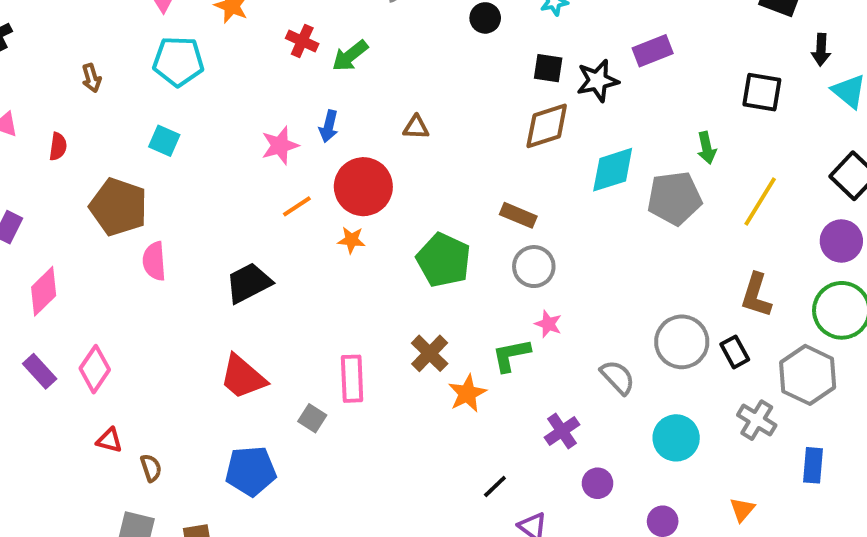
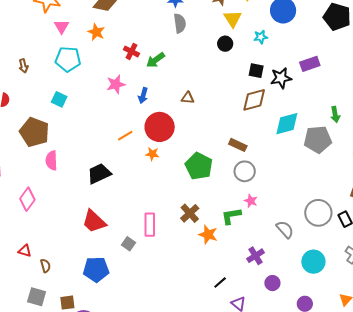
pink star: (280, 145) -> (116, 84), moved
pink diamond: (95, 369) -> (27, 199), moved
orange star: (467, 393) -> (208, 234), turned -30

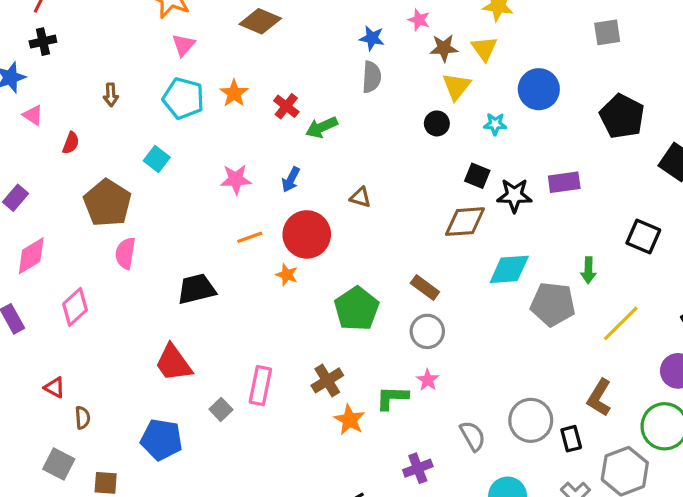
orange star: (96, 32) -> (234, 93), moved
pink star: (116, 84) -> (236, 179), moved

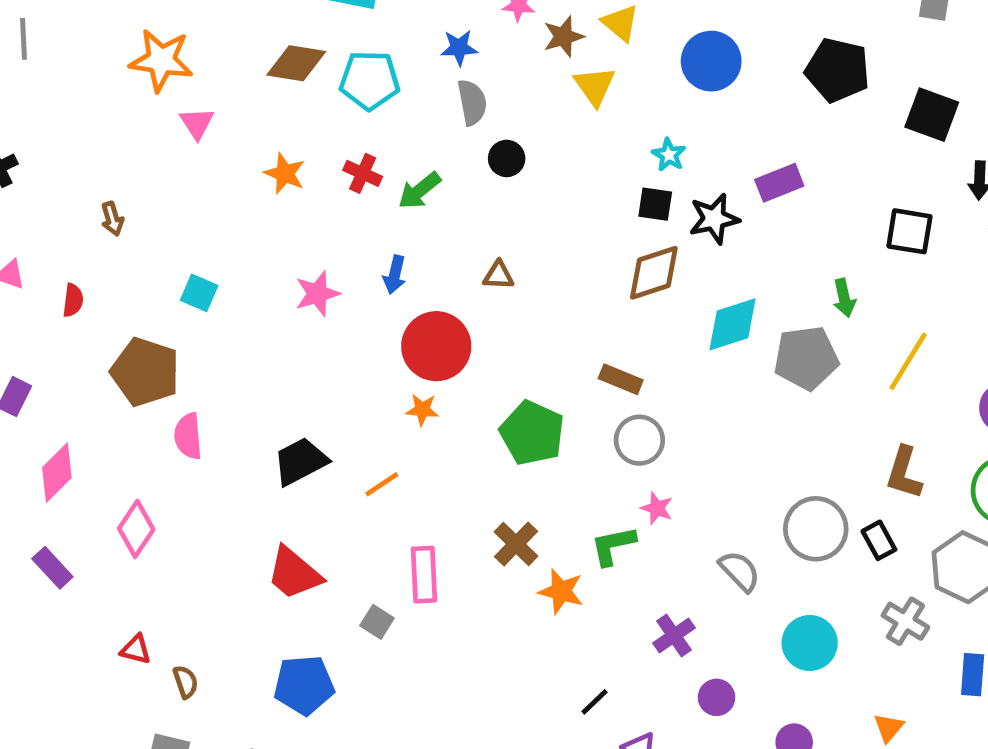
cyan pentagon: (183, 98) -> (370, 80), moved
black circle: (437, 123) -> (507, 158), moved
cyan star: (495, 124) -> (669, 155), moved, turned -30
orange line: (250, 237) -> (382, 484), moved

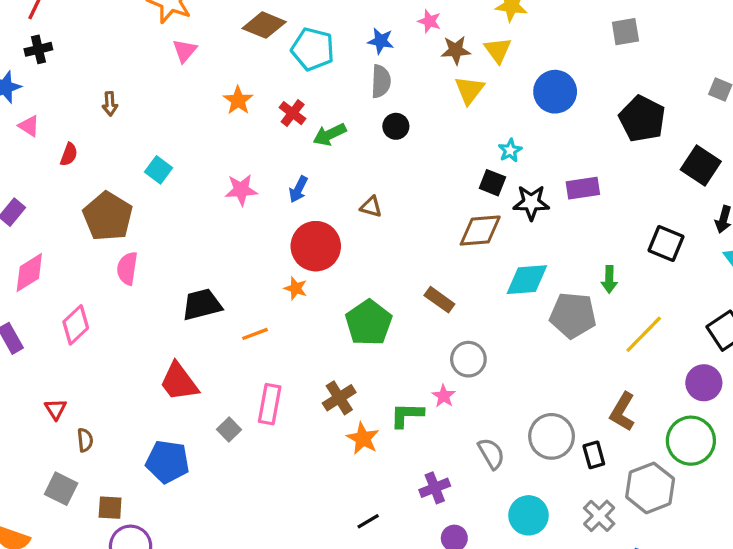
gray circle: (639, 440) -> (468, 359), moved
red triangle: (136, 649) -> (56, 409), turned 30

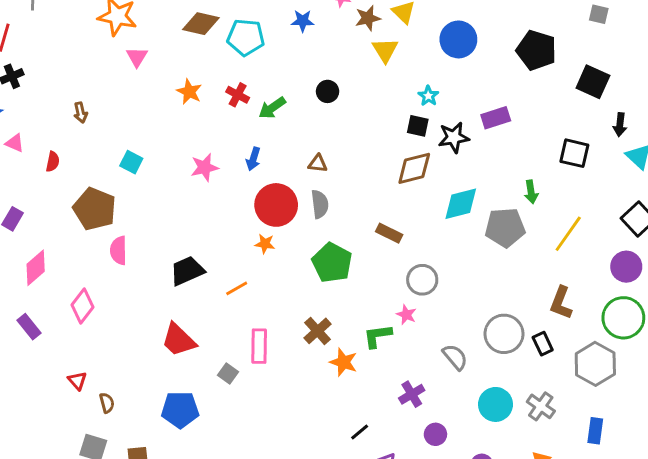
gray semicircle: (381, 81) -> (320, 204), moved
gray cross: (599, 516) -> (541, 406), moved

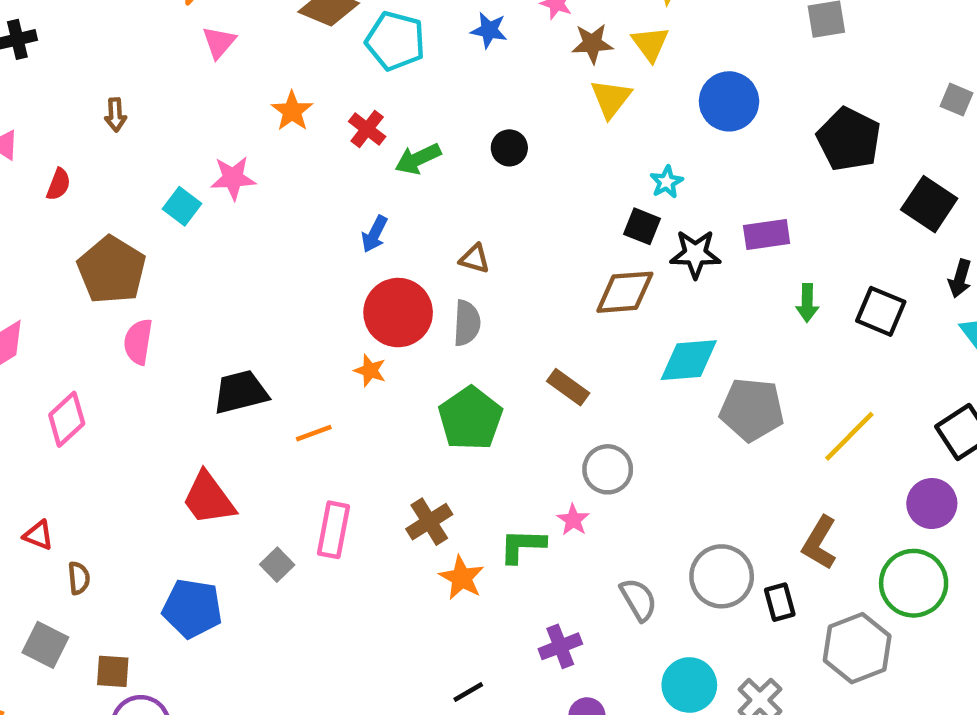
pink star: (205, 167) -> (233, 178), moved
green arrow: (531, 192) -> (807, 303), moved
red triangle: (77, 381) -> (38, 535), turned -36

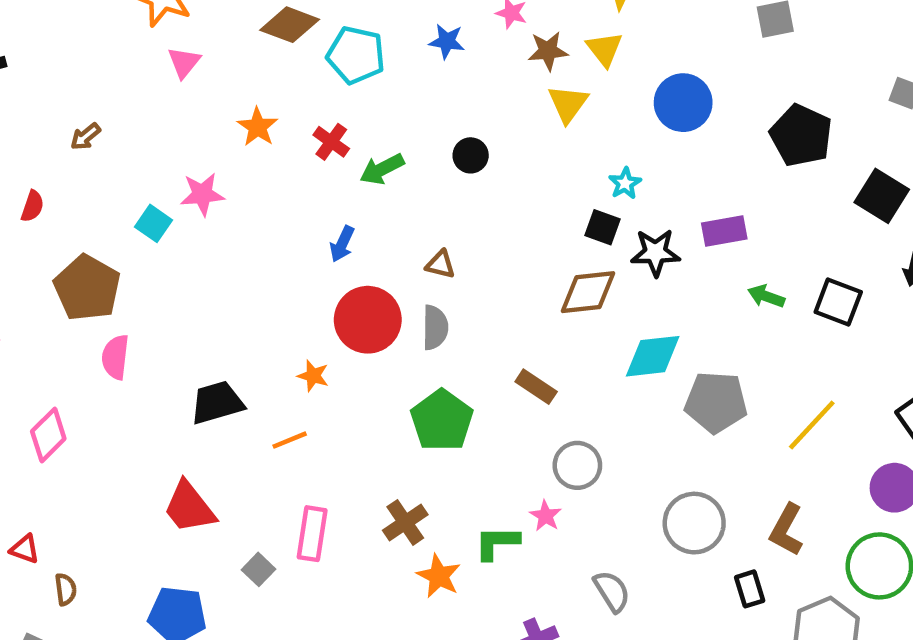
brown arrow: (115, 115) -> (86, 137), turned 56
green arrow: (807, 303) -> (766, 296), turned 111
orange star: (370, 371) -> (313, 376), moved
gray circle: (722, 576) -> (694, 523), moved

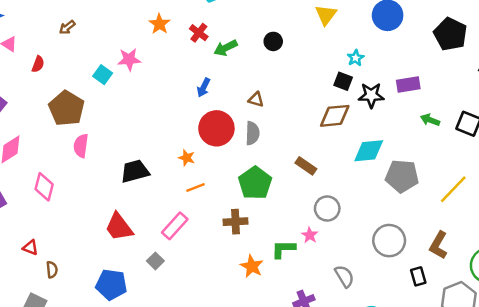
pink diamond: (48, 435) -> (44, 187), turned -32
orange line: (290, 440) -> (195, 187), moved
brown cross: (405, 522) -> (236, 222), moved, turned 30
pink rectangle: (312, 534) -> (175, 226), moved, turned 32

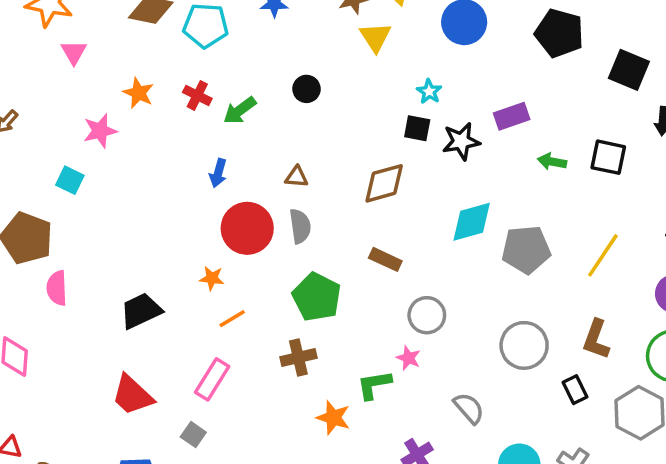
pink star: (129, 59) -> (100, 131), moved
brown diamond: (335, 116) -> (384, 183), moved

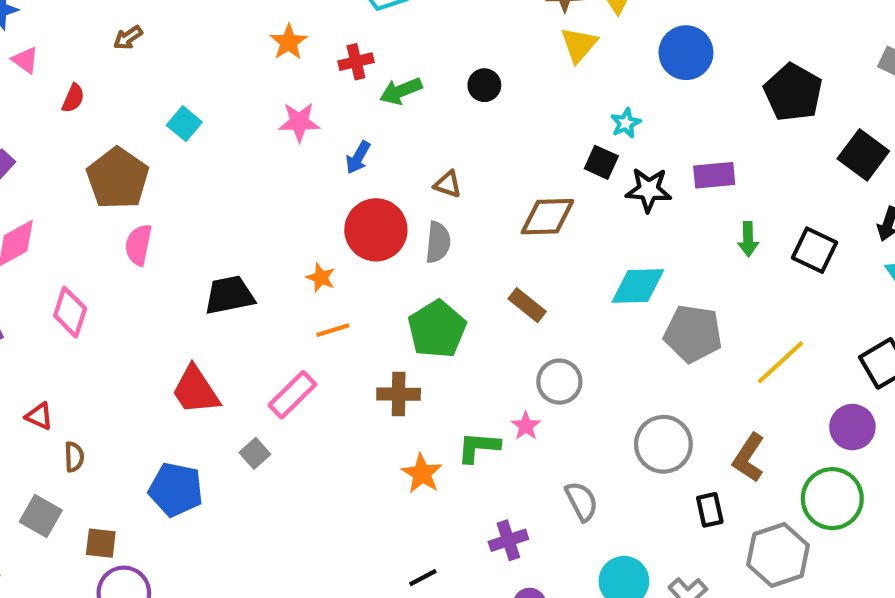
red cross: (197, 95) -> (356, 62), turned 36
pink star: (100, 131) -> (299, 122), moved
green arrow: (552, 162) -> (748, 239), turned -116

